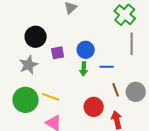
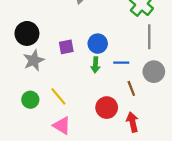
black circle: (36, 37) -> (27, 33), moved
gray circle: (136, 92) -> (154, 72), moved
yellow line: (51, 97) -> (58, 96), turned 30
green circle: (26, 100) -> (30, 100), size x0.6

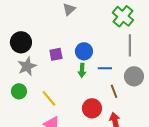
green circle: (30, 100) -> (19, 91), moved

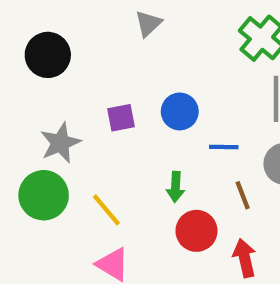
black circle: (21, 42) -> (48, 55), moved
green arrow: (82, 70) -> (176, 187), moved
green circle: (19, 91) -> (44, 195), size x1.5

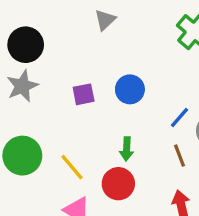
gray star: (60, 143) -> (22, 86), moved
blue line: (224, 147) -> (180, 117), moved, turned -50
red circle: (196, 231) -> (118, 184), moved

